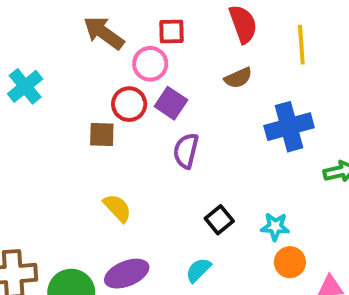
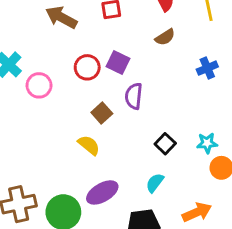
pink circle: (150, 64) -> (39, 85), moved
blue cross: (289, 127) -> (207, 68), size x0.6
brown square: (102, 135) -> (102, 113), moved, turned -36

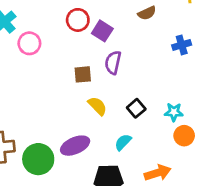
red circle: (87, 67) -> (78, 20), moved
brown square: (102, 113) -> (83, 74), turned 30
yellow semicircle: (89, 145) -> (97, 106), moved

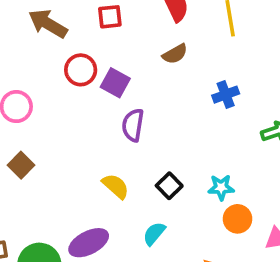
brown square: (83, 74) -> (21, 165), moved, turned -36

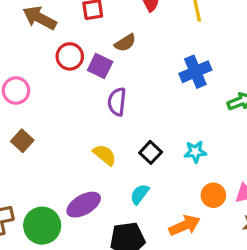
brown semicircle: (175, 54) -> (125, 43), moved
blue cross: (226, 95) -> (195, 72), size x1.4
orange circle: (237, 219) -> (213, 195), moved

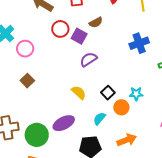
purple semicircle: (117, 102) -> (88, 59), turned 48
orange circle: (213, 195) -> (121, 107), moved

